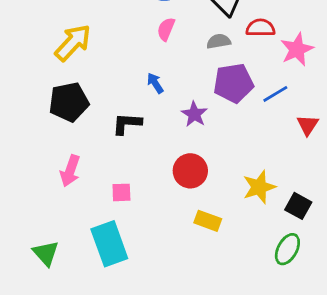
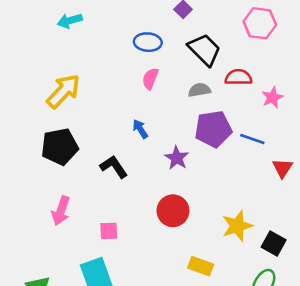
pink star: (297, 49) -> (272, 97), size x0.7
blue line: (275, 94) -> (252, 139), turned 50
black L-shape: (127, 124) -> (114, 167), turned 52
yellow rectangle: (208, 221) -> (201, 266), moved

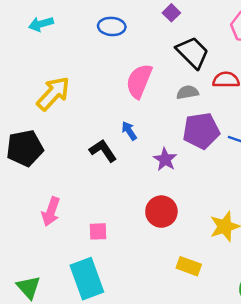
cyan arrow: (70, 21) -> (41, 24), moved
blue ellipse: (148, 42) -> (112, 26), moved
pink semicircle: (150, 79) -> (139, 81), size x1.6
black pentagon: (60, 147) -> (25, 148), moved
black L-shape: (114, 167) -> (103, 151), moved

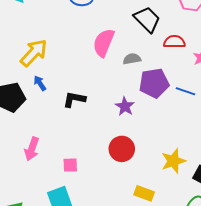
gray semicircle: (188, 92) -> (132, 59), moved
blue arrow: (129, 131) -> (40, 83), moved
black L-shape: (103, 151) -> (74, 99), turned -45

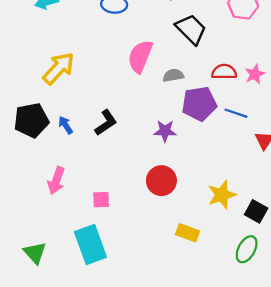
red semicircle: (174, 42) -> (224, 72), moved
blue arrow: (40, 83) -> (66, 125), moved
black L-shape: (74, 99) -> (106, 123), turned 135
purple star: (125, 106) -> (165, 131), turned -30

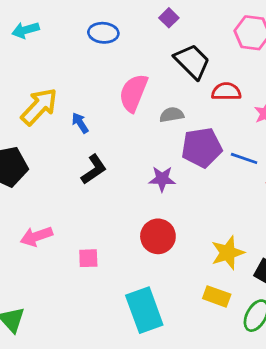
red semicircle: (224, 72) -> (226, 92), moved
blue arrow: (66, 125) -> (80, 123), moved
pink arrow: (56, 181) -> (36, 236), turned 52
yellow rectangle: (187, 233) -> (217, 296), moved
cyan rectangle: (90, 245) -> (144, 310), moved

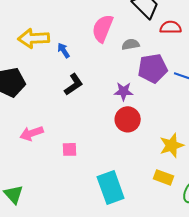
yellow arrow: (39, 107) -> (34, 38), turned -136
red circle: (158, 236) -> (128, 119), moved

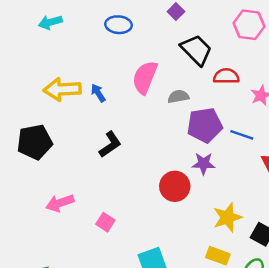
blue arrow: (64, 50) -> (98, 93), moved
purple star: (124, 91) -> (203, 164), moved
pink square: (70, 149) -> (105, 222), turned 35

